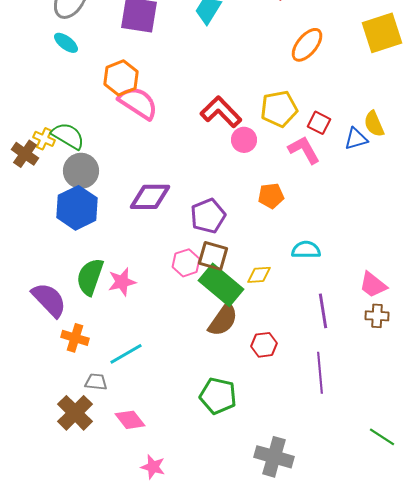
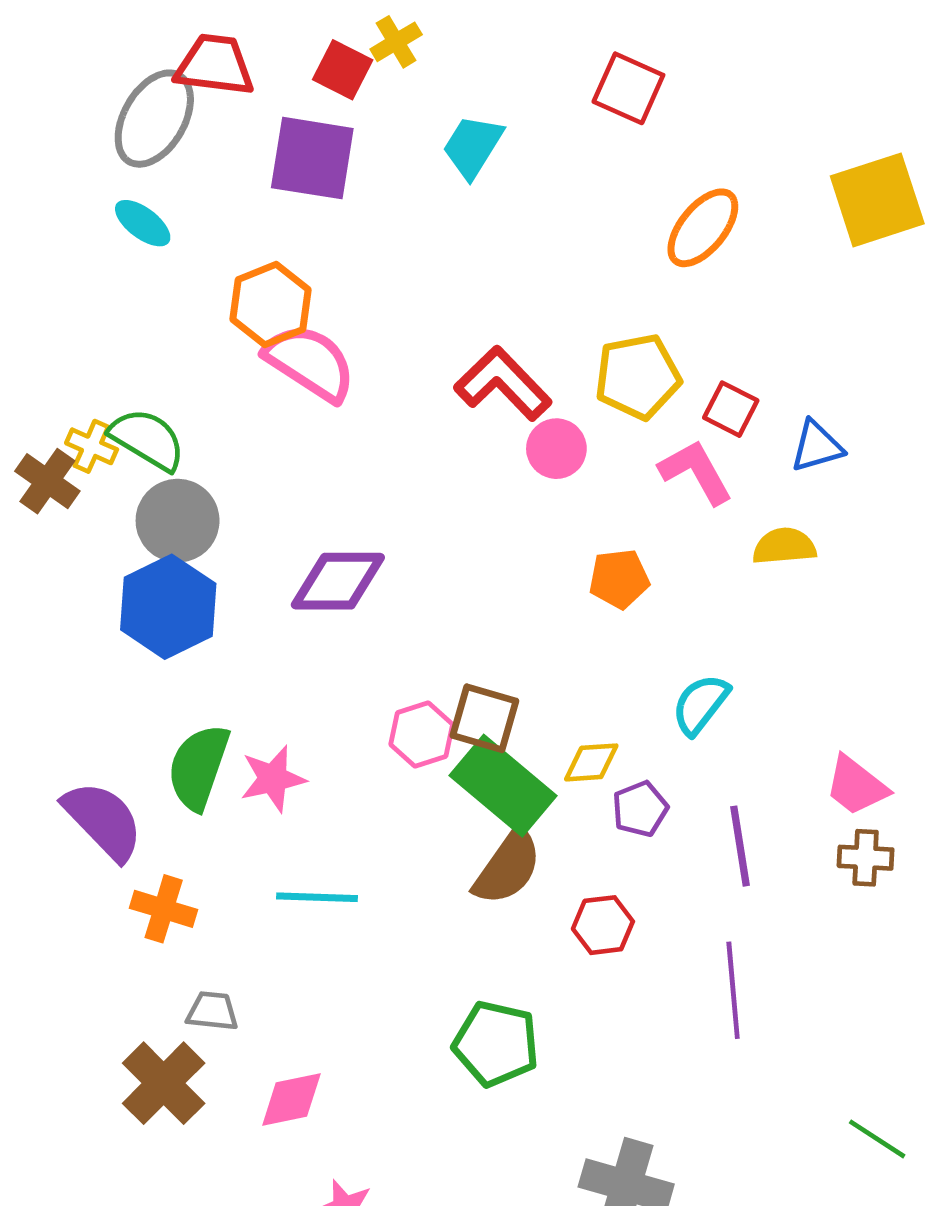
yellow semicircle: (374, 124) -> (784, 546), moved, turned 108
purple pentagon: (208, 216) -> (640, 809), moved, size x0.7
cyan semicircle: (306, 250) -> (701, 704), turned -52
cyan line: (126, 354) -> (317, 897), moved, turned 32
pink diamond: (130, 420) -> (291, 1099), turned -64

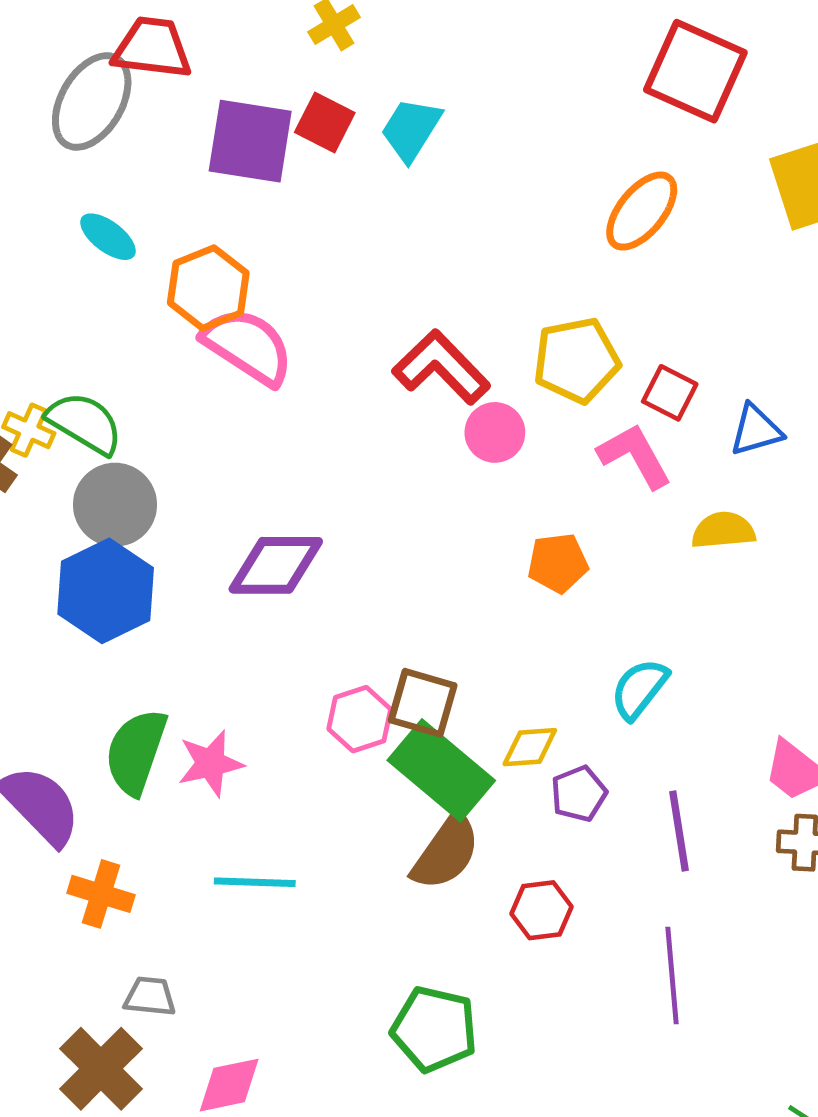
red square: (343, 70) -> (325, 122), moved
red square: (628, 88) -> (695, 71), moved, size x1.4
cyan ellipse: (143, 223) -> (108, 237), moved

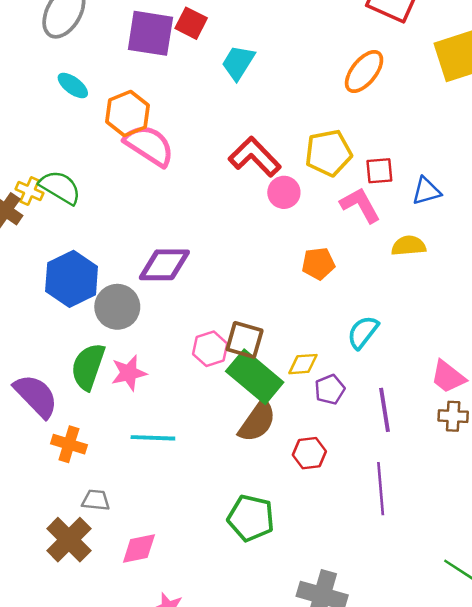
cyan trapezoid: (411, 129) -> (238, 63), moved
red square: (670, 393) -> (379, 171), turned -32
gray circle: (115, 505) -> (117, 307), moved

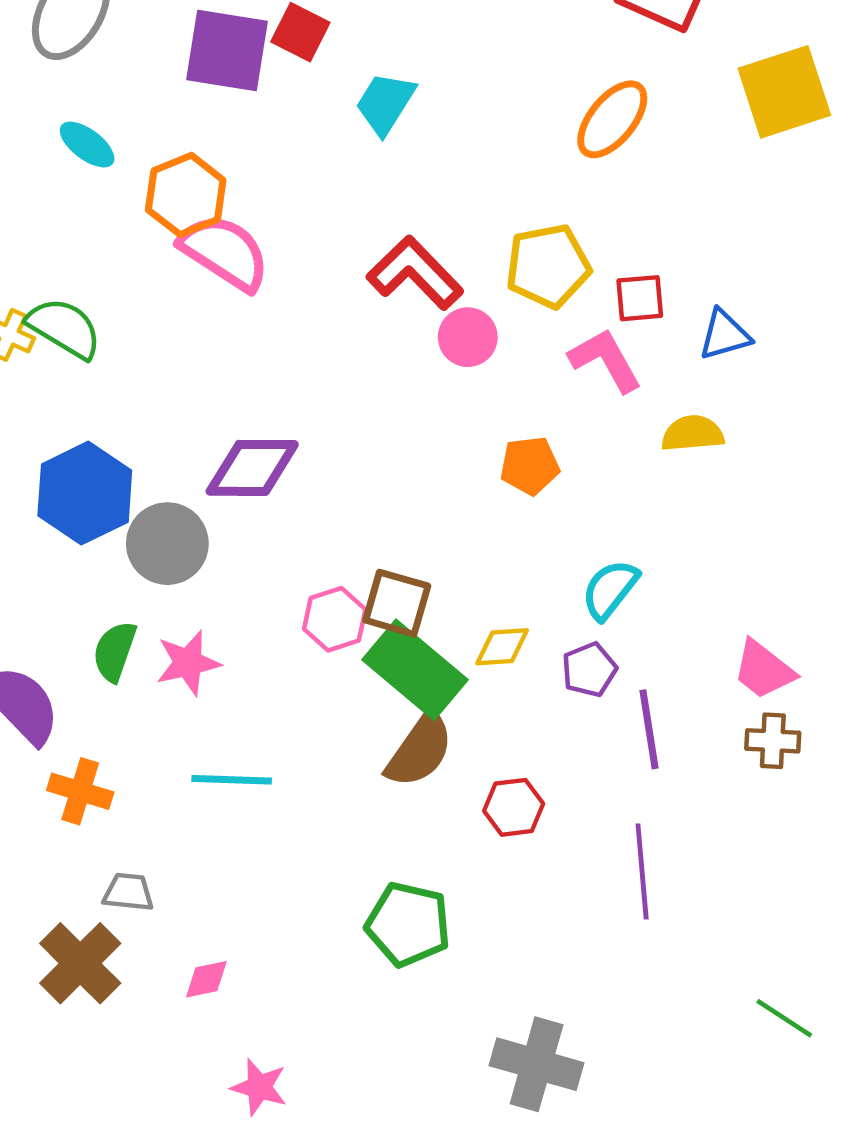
green semicircle: (88, 367) -> (115, 651), size x0.7
purple pentagon: (330, 389) -> (589, 670), moved
pink diamond: (139, 548) -> (206, 979), size x0.7

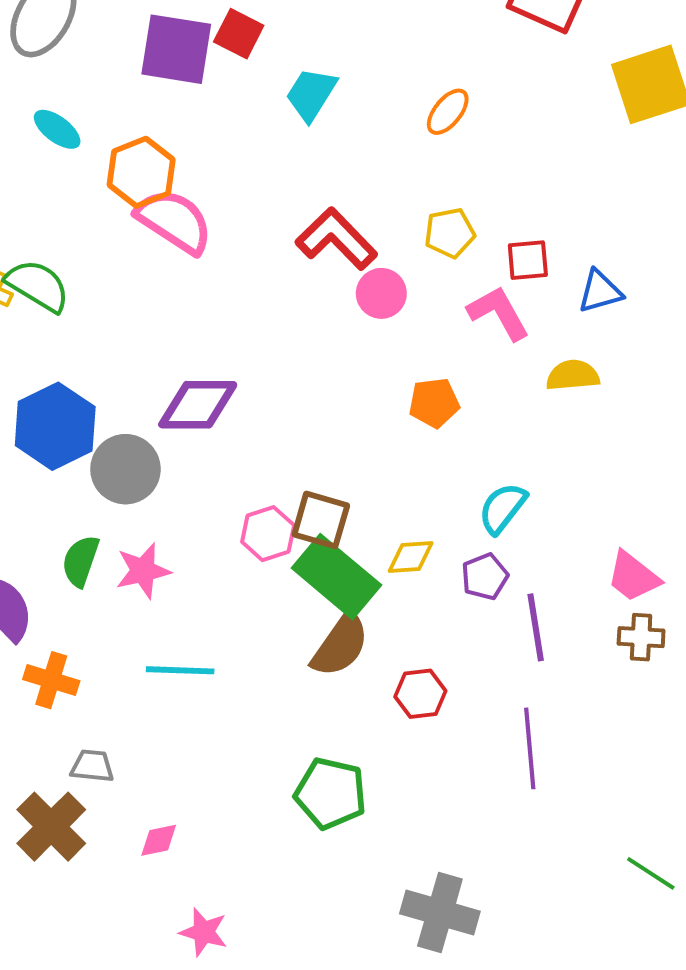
orange ellipse: (612, 119) -> (448, 112), moved, size x0.7
yellow pentagon: (548, 266) -> (450, 233), size x0.7

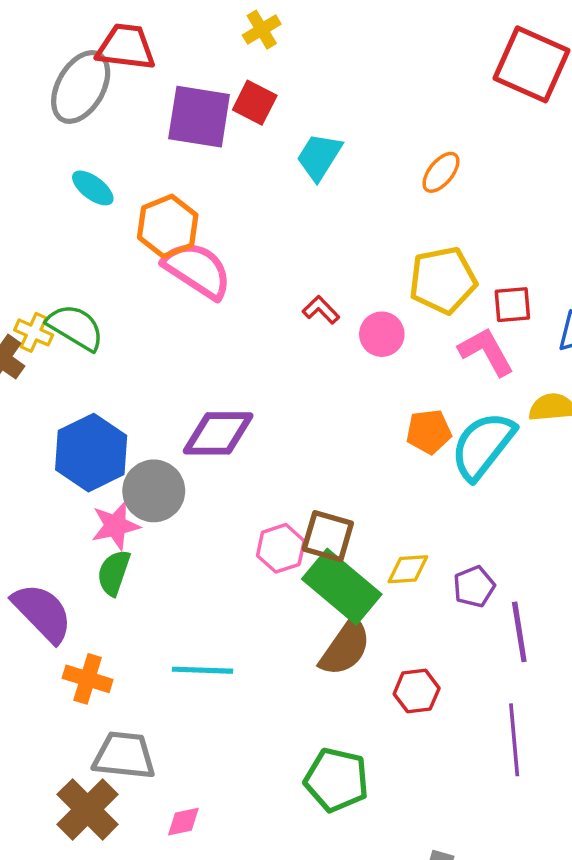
yellow pentagon: (450, 233) -> (443, 280), size x1.5
red L-shape: (336, 239) -> (321, 310), moved, size x0.5
cyan semicircle: (502, 508) -> (483, 446), moved, size x1.5
pink star: (143, 571) -> (115, 526), moved
gray trapezoid: (92, 766) -> (124, 755), size x1.6

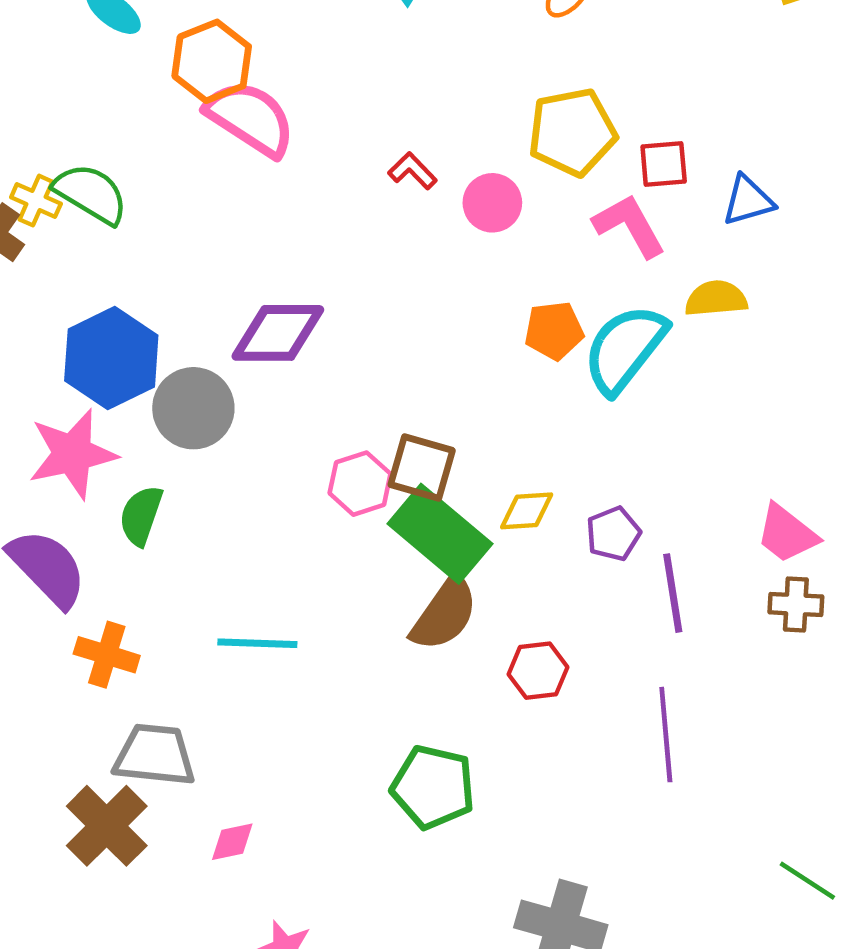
pink star: (115, 526) -> (72, 454), moved, size x1.4

